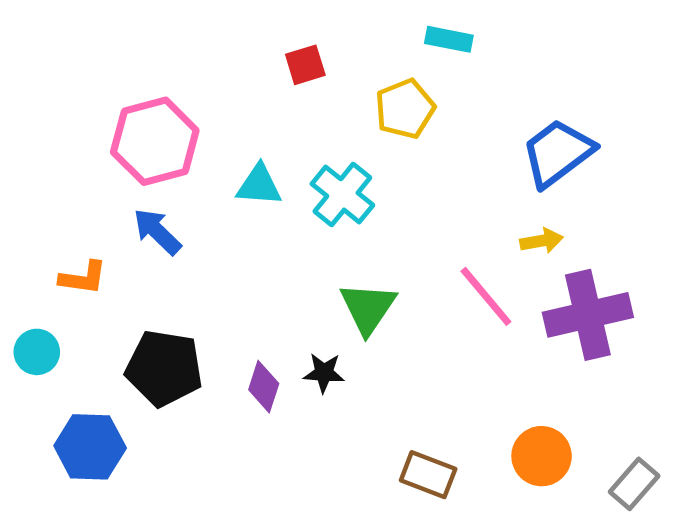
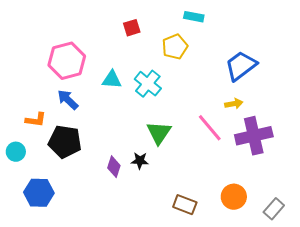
black pentagon: (164, 368) -> (65, 142), moved

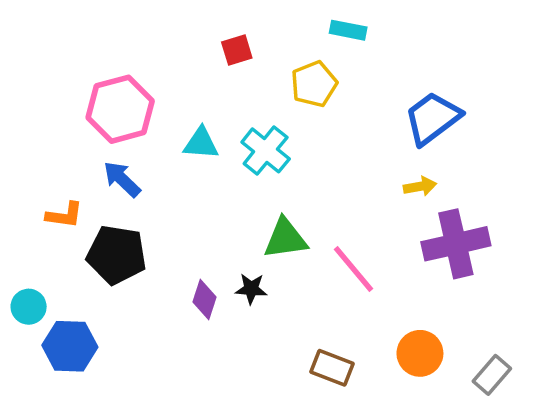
pink line: (210, 128) -> (354, 269), moved
green triangle: (159, 133) -> (285, 238), turned 48
cyan circle: (16, 152) -> (29, 307), moved

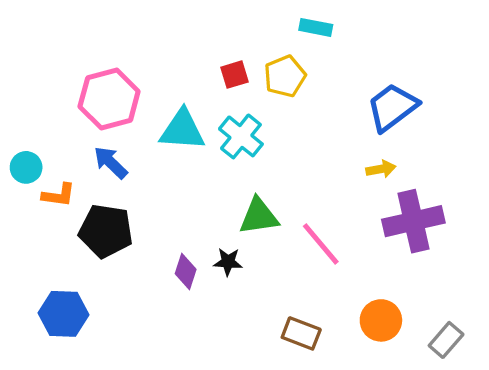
red square: (237, 50) -> (234, 75), moved
cyan triangle: (201, 143) -> (182, 130), size x1.4
cyan circle: (29, 307) -> (26, 167), moved

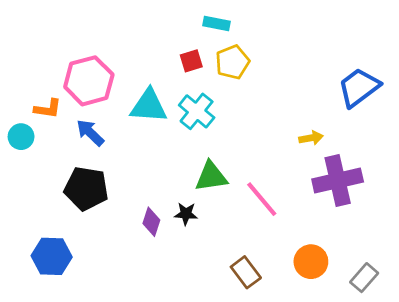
cyan rectangle: (316, 27) -> (217, 24), moved
blue trapezoid: (392, 107) -> (359, 87), moved
orange L-shape: (59, 195) -> (48, 109), moved
brown rectangle: (301, 333) -> (246, 272), turned 32

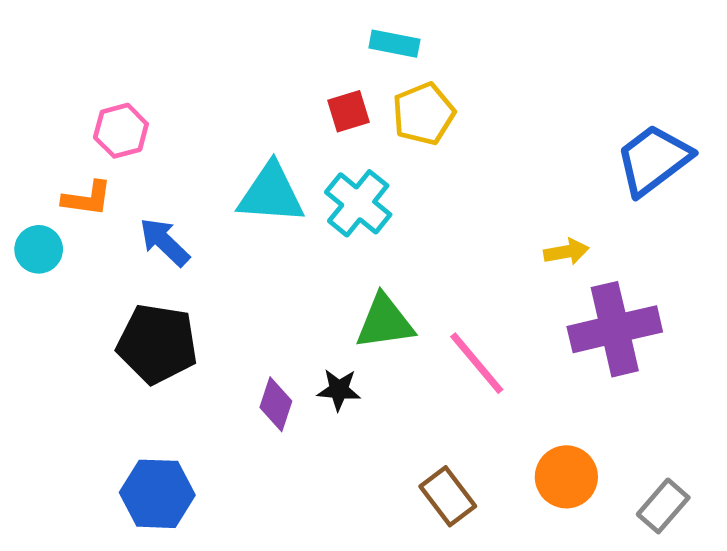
pink hexagon: (89, 81) -> (121, 131), moved, size x0.6
blue hexagon: (52, 256) -> (157, 494), moved

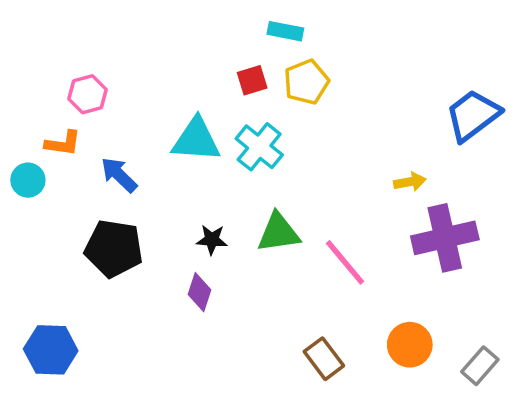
black star: (339, 390) -> (212, 240), moved
blue hexagon: (157, 494) -> (51, 350), moved

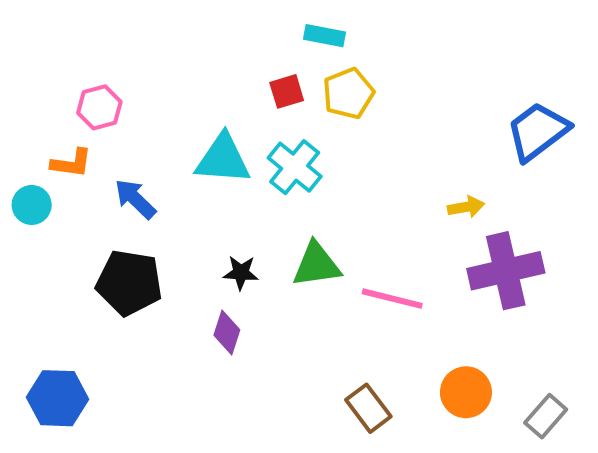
pink line: (345, 262) -> (392, 299), turned -36

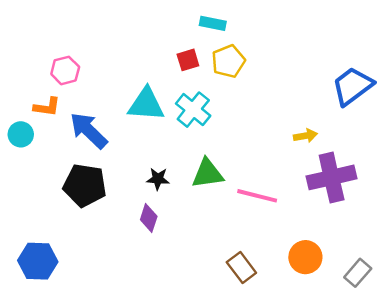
blue arrow: (135, 199) -> (89, 130), size x1.4

